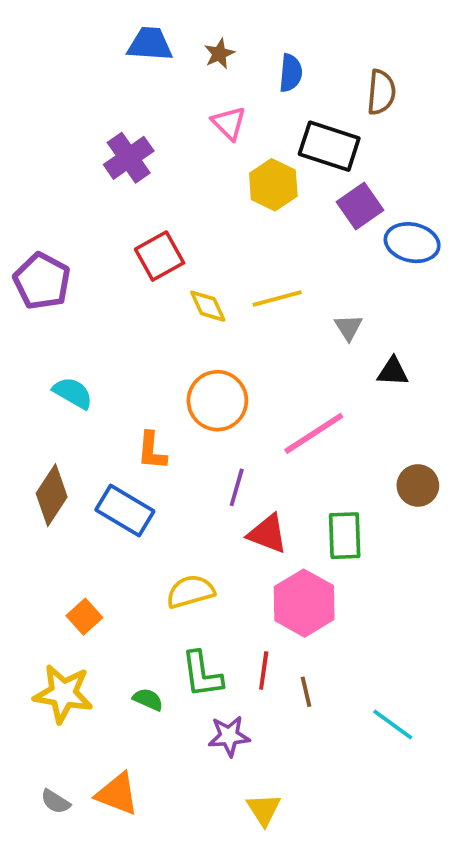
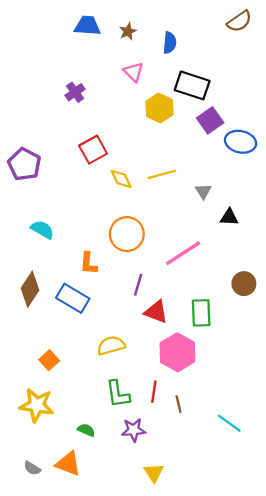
brown semicircle: (381, 92) -> (239, 21), moved, turned 50
purple cross: (129, 158) -> (75, 92), size x0.7
green semicircle: (148, 699) -> (86, 430), moved

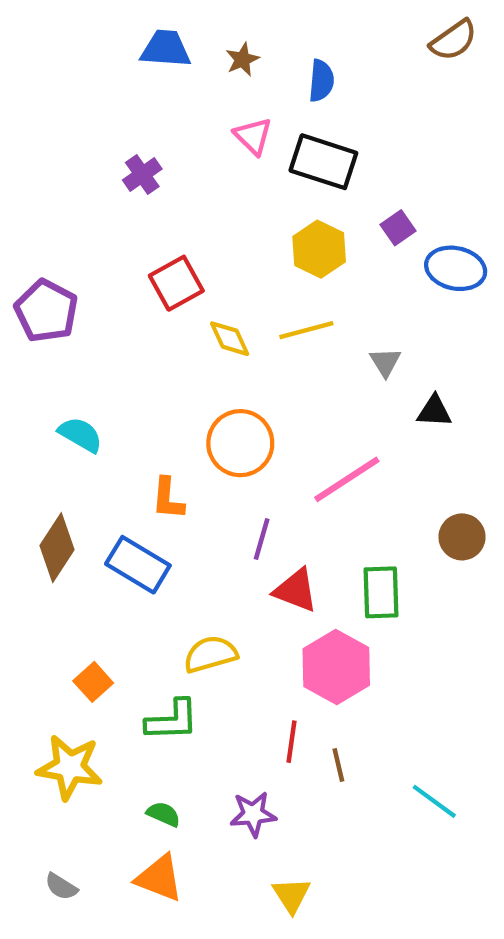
black rectangle: (192, 85) -> (323, 162), moved
yellow hexagon: (159, 108) -> (319, 249), moved
purple square: (210, 120) -> (398, 228), size x0.7
green L-shape: (118, 394) -> (172, 720), moved, turned -84
orange triangle: (68, 464) -> (159, 878), moved

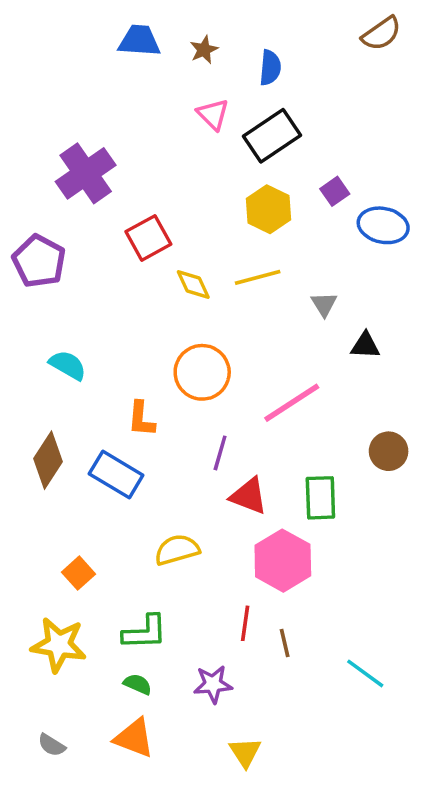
black rectangle: (323, 162) -> (272, 136), turned -52
purple cross: (142, 174) -> (86, 173), moved, size x1.8
green L-shape: (172, 720) -> (145, 632), moved

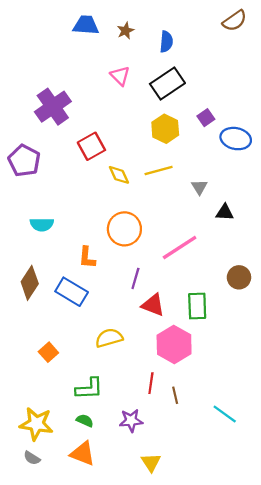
pink triangle: (213, 114) -> (120, 76), moved
cyan semicircle: (68, 365) -> (42, 224), turned 150
yellow star: (59, 645) -> (36, 424), moved

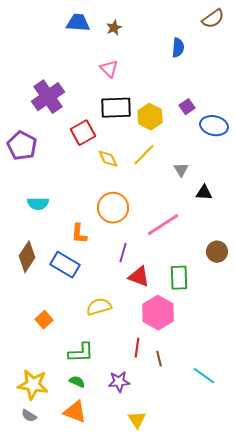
blue semicircle: (166, 42) -> (178, 48), moved
black rectangle: (167, 83) -> (116, 108), moved, turned 32
yellow line: (159, 170) -> (144, 155), turned -30

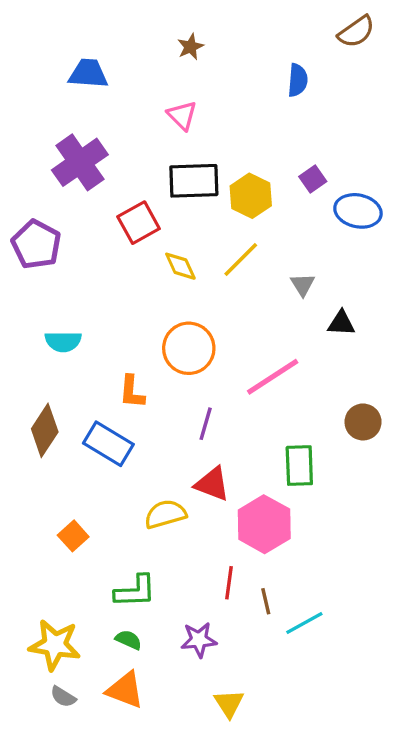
blue trapezoid: (78, 23) -> (88, 74), moved
red triangle: (139, 277) -> (212, 484), moved
cyan line: (204, 376) -> (304, 623), moved, turned -65
gray semicircle: (29, 416) -> (63, 697), moved

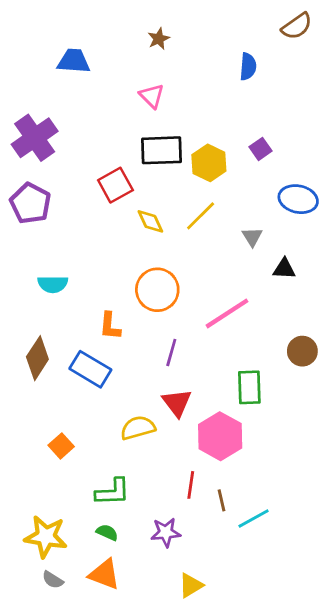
purple cross: (80, 162) -> (35, 138), moved
blue ellipse: (358, 211) -> (298, 199), moved
red triangle: (212, 484) -> (177, 403), turned 32
yellow triangle: (229, 703) -> (191, 585), turned 32

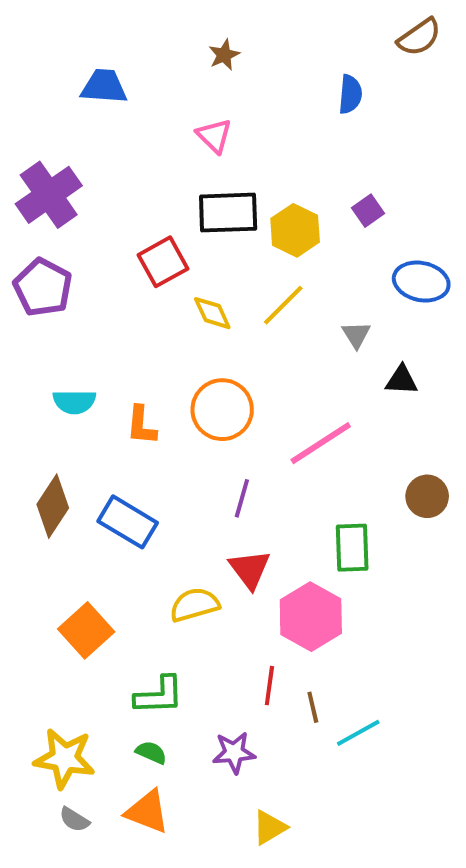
orange L-shape: (110, 326) -> (141, 425), moved
orange square: (61, 446) -> (86, 630), size x1.5

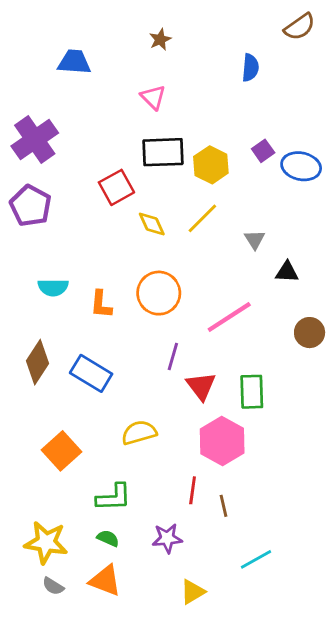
blue ellipse: (421, 282) -> (301, 166), moved
brown circle: (427, 496) -> (310, 333), moved
red triangle: (250, 569) -> (201, 386), moved
cyan line: (358, 733) -> (256, 559), moved

